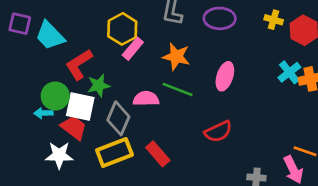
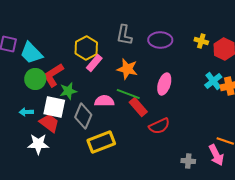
green circle: (55, 96) -> (35, 79), moved
yellow rectangle: (114, 153) -> (101, 142), moved
red rectangle: (158, 154) -> (138, 107), moved

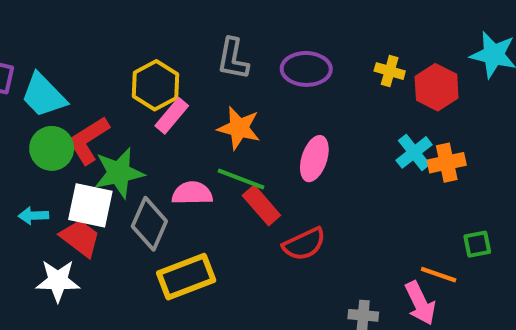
green star: (68, 91) -> (119, 173), size x1.4

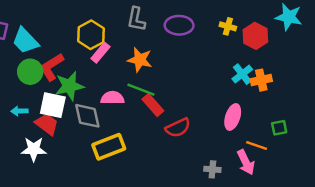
pink ellipse: (314, 159) -> (233, 117), moved
gray diamond: (149, 224) -> (87, 116), turned -36

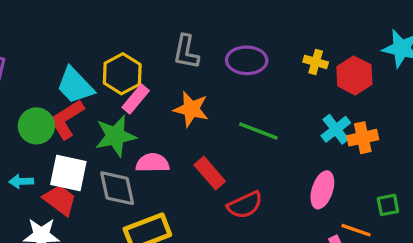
cyan trapezoid: (25, 41) -> (75, 86), moved
green star: (69, 86) -> (115, 136), moved
green line: (141, 90) -> (258, 131), moved

